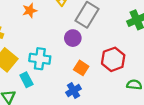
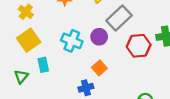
cyan cross: (40, 59) -> (72, 41), moved
red hexagon: (113, 59) -> (139, 46), moved

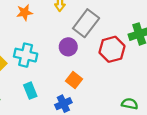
cyan cross: (72, 41) -> (26, 55), moved
cyan rectangle: (43, 65) -> (30, 91), moved

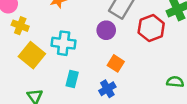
cyan rectangle: (30, 91) -> (72, 79), turned 42

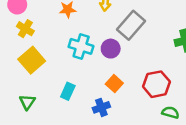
red hexagon: (151, 28) -> (156, 84), moved
cyan cross: (64, 43) -> (81, 46), moved

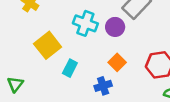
yellow square: (32, 60) -> (48, 45), moved
green triangle: (27, 102) -> (15, 84), moved

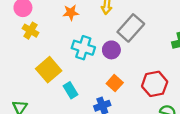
cyan rectangle: (70, 68) -> (71, 90), turned -56

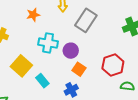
purple circle: (111, 50) -> (71, 51), moved

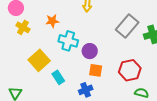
orange star: (33, 15) -> (52, 21), moved
gray rectangle: (86, 20) -> (127, 26), moved
orange square: (79, 69) -> (96, 70), turned -32

